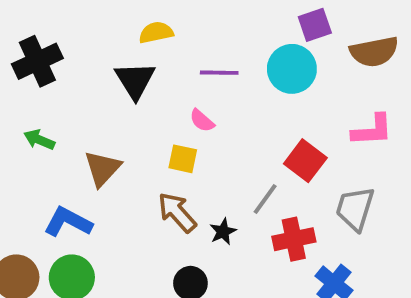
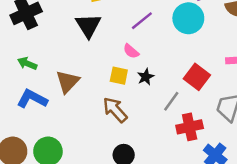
purple line: (219, 73) -> (142, 21), turned -40
blue L-shape: (68, 222) -> (32, 99), moved
black star: (223, 232) -> (146, 77), moved

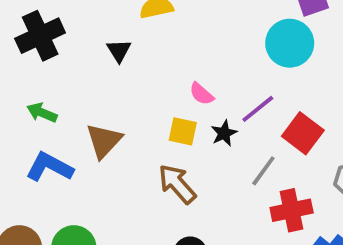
purple line: (142, 21) -> (258, 109), moved
black triangle: (88, 26) -> (119, 51), moved, size x0.6

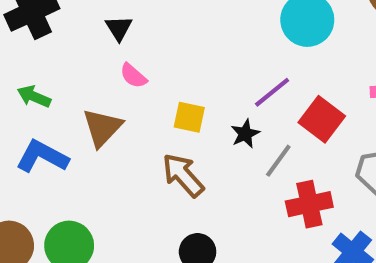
pink semicircle: (201, 94) -> (133, 76), moved
black star: (224, 133) -> (245, 134), moved

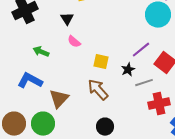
green arrow: (34, 96) -> (41, 52), moved
brown triangle: (102, 128) -> (59, 99), moved
gray line: (278, 161) -> (144, 83), turned 36

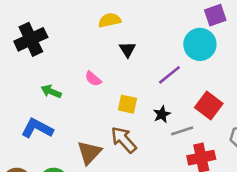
black triangle: (67, 19) -> (127, 49), moved
purple line: (141, 50) -> (169, 75), moved
brown triangle: (59, 99) -> (89, 152), moved

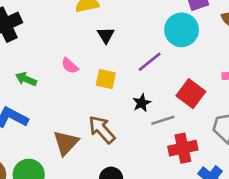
yellow square: (127, 104) -> (106, 79), moved

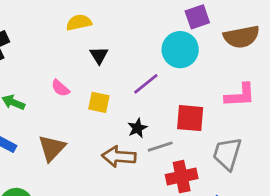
red square: (191, 94) -> (190, 118), turned -32
brown arrow: (102, 130) -> (119, 157), moved, turned -44
brown triangle: (66, 143) -> (52, 148), moved

